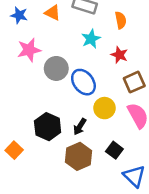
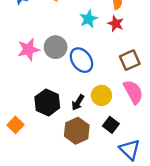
pink star: (29, 50) -> (28, 49), moved
red star: (119, 55) -> (116, 24), moved
yellow circle: (105, 108) -> (101, 95), moved

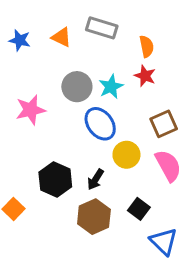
cyan star: (89, 19) -> (111, 87), moved
gray circle: (56, 47) -> (77, 87), moved
yellow circle: (101, 95) -> (126, 155), moved

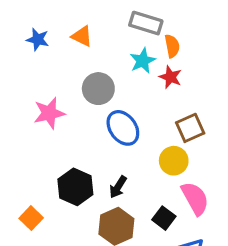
gray rectangle: (102, 28) -> (146, 23), moved
cyan star: (111, 87) -> (143, 61), moved
yellow circle: (126, 155) -> (174, 161), moved
pink semicircle: (168, 166) -> (195, 198), moved

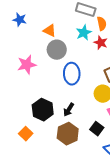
orange triangle: (82, 36) -> (50, 31), moved
blue ellipse: (123, 128) -> (72, 74), turned 35
orange square: (31, 218) -> (26, 134), moved

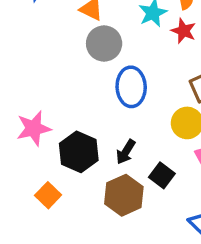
pink star: (27, 65) -> (34, 128), moved
black square: (97, 129) -> (162, 175), moved

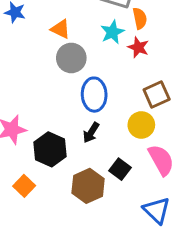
black arrow: (126, 152) -> (91, 133), moved

